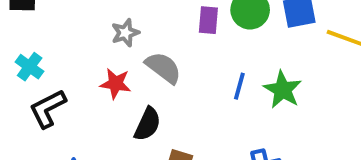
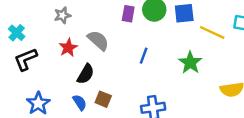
gray star: (125, 33) -> (62, 15), moved
red star: (116, 84) -> (68, 48), turned 30
green star: (283, 90) -> (190, 63), moved

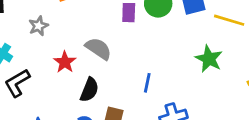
gray star: (62, 15) -> (39, 26), moved
blue line: (144, 56) -> (147, 83), moved

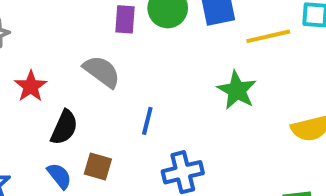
yellow line: (229, 20) -> (268, 36), turned -32
gray semicircle: (98, 49) -> (102, 72), moved

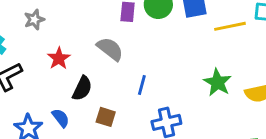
green star: (237, 90) -> (217, 82), moved
blue semicircle: (59, 176) -> (61, 118), moved

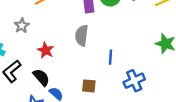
gray semicircle: (110, 49) -> (82, 35), turned -108
black semicircle: (82, 88) -> (41, 77), moved, turned -54

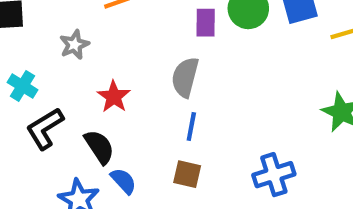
blue line: (111, 57) -> (191, 126), moved

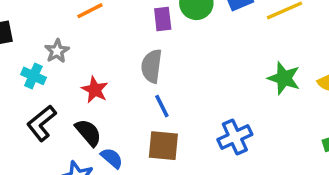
cyan cross: (22, 86) -> (33, 76), moved
blue line: (191, 126) -> (162, 106), turned -30
brown square: (187, 174) -> (163, 146), size x1.4

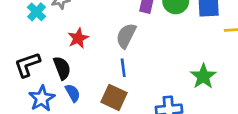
green star: (284, 78) -> (203, 76), moved
black L-shape: (41, 123) -> (27, 65), moved

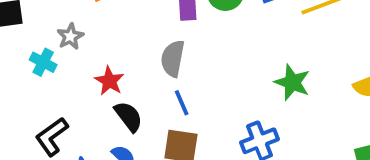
black semicircle: (62, 68) -> (129, 116), moved

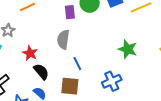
blue line: (182, 103) -> (77, 64), moved

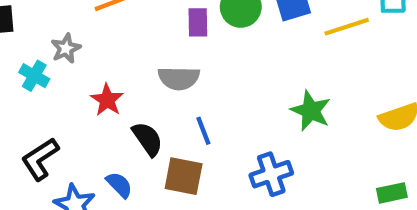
gray semicircle: (63, 40) -> (179, 78), turned -102
black semicircle: (41, 72) -> (147, 139), moved

